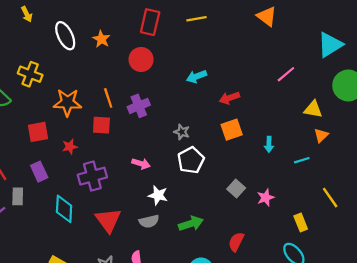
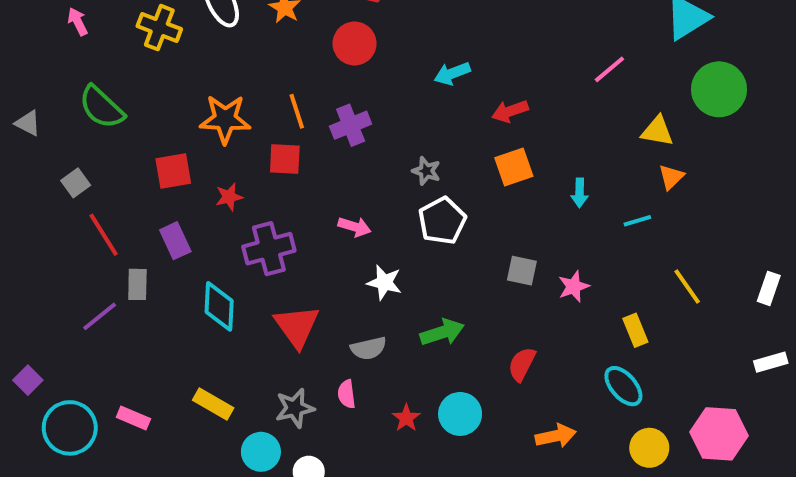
yellow cross: (30, 74) -> (159, 28), moved
gray square: (236, 189) -> (522, 271), turned -30
gray semicircle: (149, 221) -> (368, 348), moved

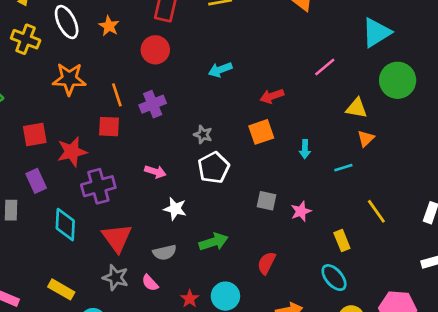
red arrow: (510, 111) -> (272, 96), moved
orange star: (225, 119) -> (69, 79), moved
red star: (229, 197) -> (72, 152), size x1.6
pink semicircle: (347, 394) -> (150, 283), turned -36
gray star: (295, 408) -> (116, 278), moved, turned 30

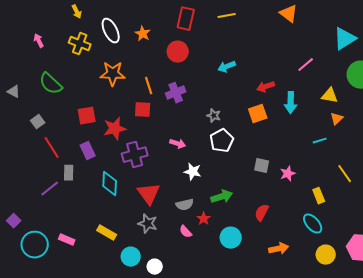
cyan arrow: (305, 149) -> (291, 103), moved, size x1.5
pink semicircle: (150, 283) -> (186, 232), moved
red star: (190, 299) -> (204, 219), moved

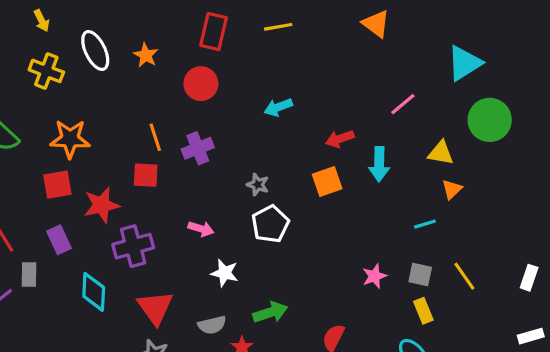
orange star: (113, 74) -> (70, 139), moved
gray square: (262, 166) -> (420, 275), moved

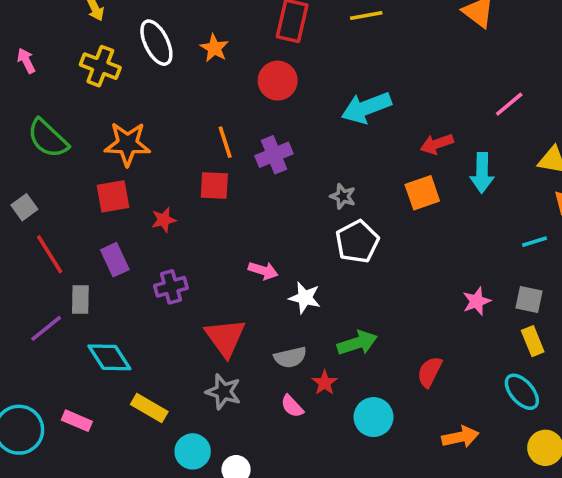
cyan arrow: (278, 107) -> (366, 108), size x1.5
red star: (102, 205) -> (164, 220), size x0.6
pink arrow: (201, 229) -> (263, 271), moved
purple cross: (133, 246) -> (171, 287), moved, size x0.7
cyan diamond: (94, 292) -> (109, 357), moved, turned -36

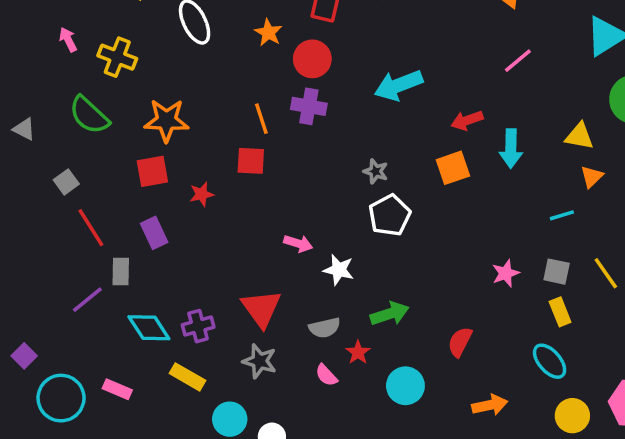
orange star: (214, 48) -> (268, 33), moved
yellow cross: (100, 66) -> (117, 57), moved
pink line: (509, 104) -> (518, 61), moved
purple cross: (274, 155) -> (309, 106), moved, turned 32
purple cross: (171, 287) -> (198, 326), moved

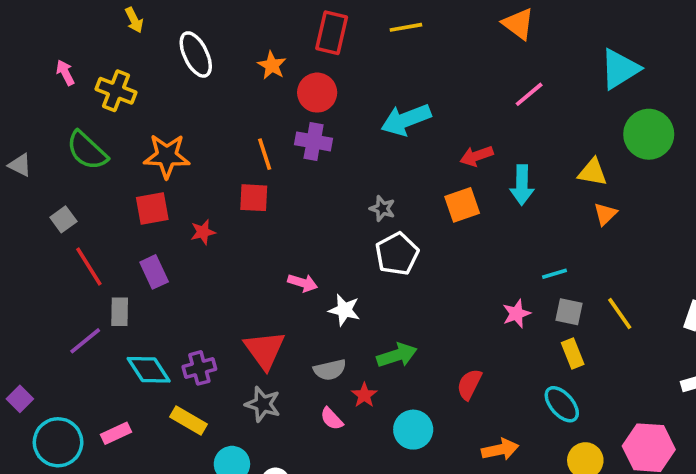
cyan line: (562, 215) -> (555, 274), moved
pink rectangle: (117, 389) -> (116, 433), turned -48

